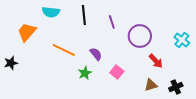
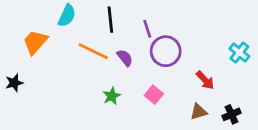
cyan semicircle: (51, 12) -> (67, 16), turned -72
purple circle: (140, 36) -> (166, 51), moved
orange line: (64, 50) -> (93, 51), moved
purple semicircle: (96, 54) -> (125, 58), moved

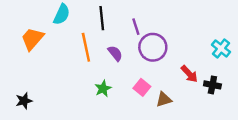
orange line: (93, 51) -> (86, 47), turned 52
black star: (14, 83) -> (24, 101), moved
brown triangle: (199, 112) -> (164, 100), moved
black cross: (231, 114) -> (212, 85), moved, turned 35

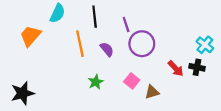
black cross: (212, 85) -> (197, 67), moved
black star: (24, 101) -> (23, 93), size x1.5

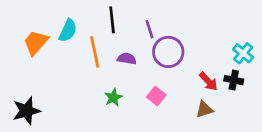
cyan semicircle: (57, 13) -> (68, 31), moved
purple semicircle: (107, 49) -> (127, 59), turned -42
brown triangle: (152, 92) -> (204, 109), moved

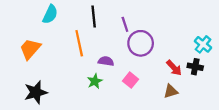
cyan semicircle: (68, 31) -> (50, 14), moved
orange trapezoid: (36, 43) -> (30, 49), moved
purple semicircle: (127, 59) -> (106, 61), moved
black star: (26, 111) -> (36, 92), moved

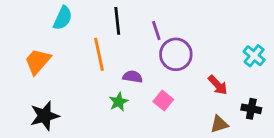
black cross: (195, 67) -> (251, 109), moved
brown triangle: (171, 91) -> (219, 124), moved

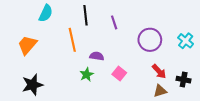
purple circle: (176, 54) -> (150, 40), moved
red arrow: (218, 85) -> (159, 71), moved

